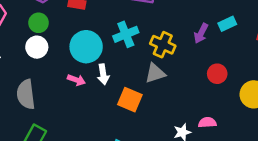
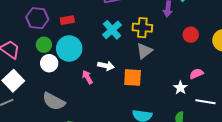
cyan circle: (86, 47) -> (69, 48), moved
white arrow: (103, 74) -> (106, 66), turned -49
pink arrow: (76, 80) -> (87, 77), turned -120
gray semicircle: (26, 94) -> (54, 101), turned -35

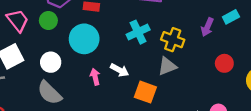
green circle: (44, 45) -> (48, 21), moved
white circle: (49, 63) -> (51, 62), moved

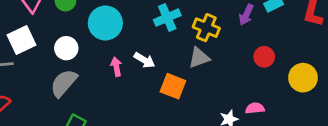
gray semicircle: (49, 93) -> (64, 83), turned 84

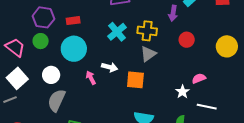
red circle: (264, 57) -> (187, 40), moved

